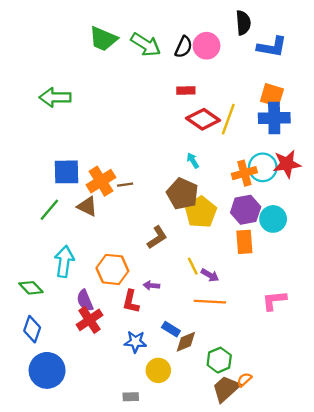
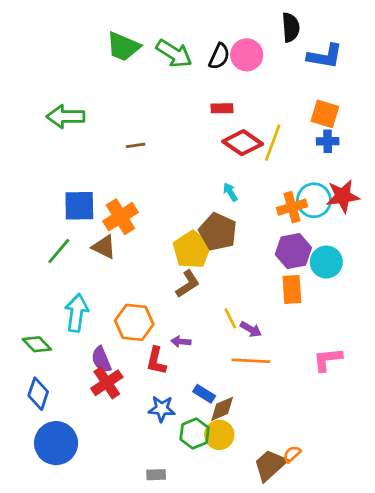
blue cross: (274, 118) -> (328, 141), size x0.6
brown line: (125, 185) -> (136, 145), moved
yellow pentagon: (201, 212) -> (192, 250), moved
green hexagon: (219, 360) -> (195, 434), moved
yellow circle: (158, 370) -> (219, 435), moved

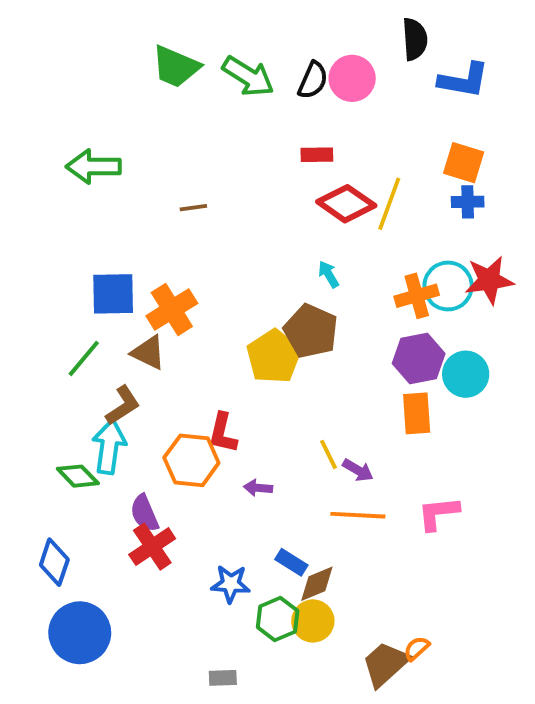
brown L-shape: (188, 284) -> (123, 406), moved
green diamond: (37, 344) -> (78, 476), moved
pink L-shape: (328, 359) -> (438, 513), moved
red L-shape: (156, 361) -> (223, 433), moved

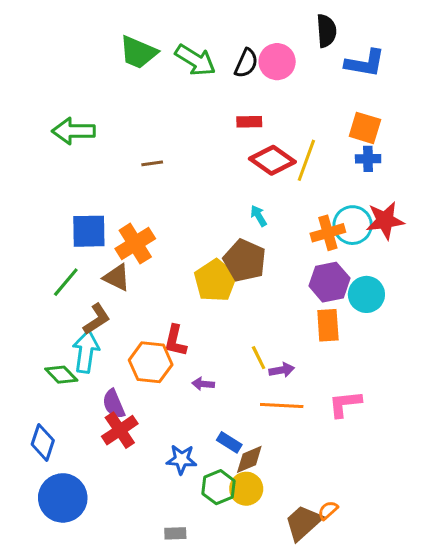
purple arrow: (358, 470) -> (282, 370), turned -40

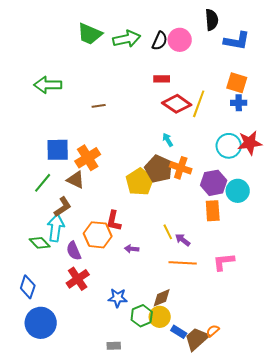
green arrow: (195, 60) -> (127, 39), turned -44
orange cross: (328, 233) -> (181, 168), moved, turned 35
purple arrow: (282, 370) -> (183, 240), turned -133
purple semicircle: (114, 404) -> (74, 251), moved
blue rectangle: (229, 442) -> (179, 332), moved

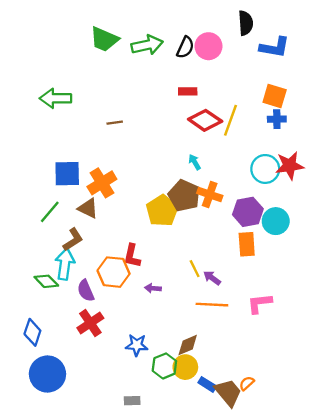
brown trapezoid: (197, 339) -> (228, 393), turned 92

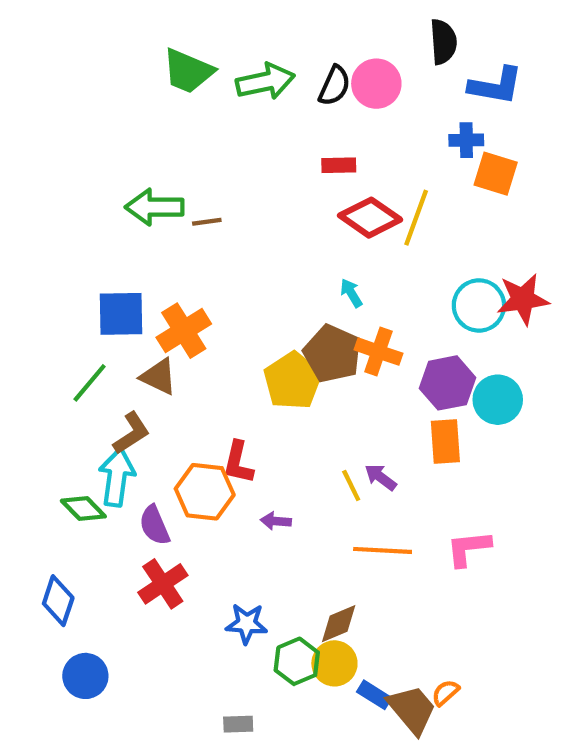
green arrow: (56, 98) -> (154, 207), moved
blue cross: (277, 119) -> (466, 140), moved
purple arrow: (212, 278) -> (381, 477), moved
blue circle: (47, 374) -> (85, 676), size x0.7

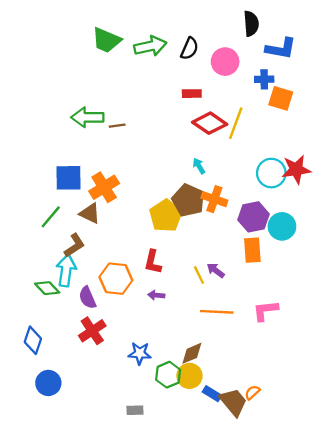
pink circle: (376, 84) -> (225, 62), moved
red L-shape: (238, 462) -> (153, 262), moved

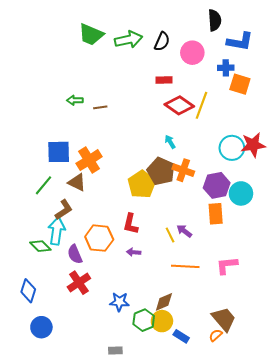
green arrow: (87, 117) -> (75, 100), size x0.6
brown trapezoid: (233, 402) -> (224, 319), moved

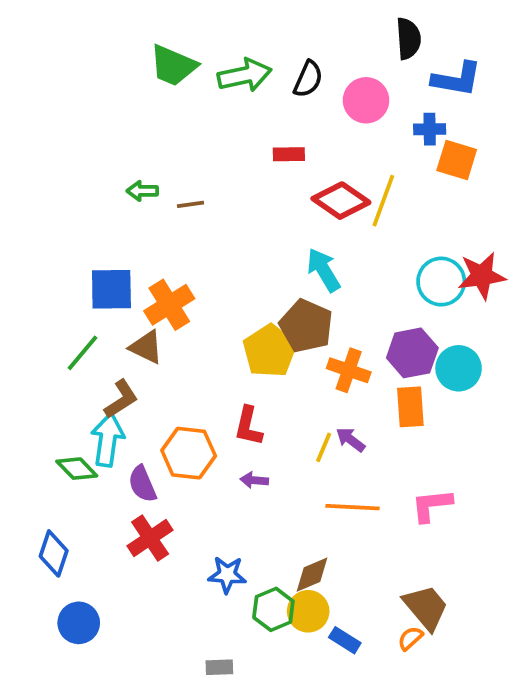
red rectangle: (164, 80) -> (289, 154), moved
cyan arrow: (170, 142) -> (324, 270), size x1.6
orange cross: (183, 170) -> (349, 370), moved
yellow line: (170, 235) -> (324, 447), turned 49

